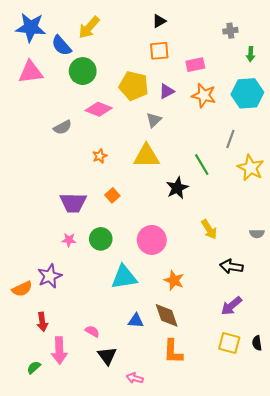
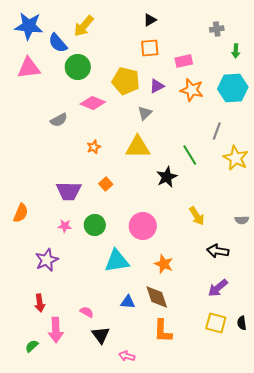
orange semicircle: (22, 289) -> (21, 213), moved, turned -42

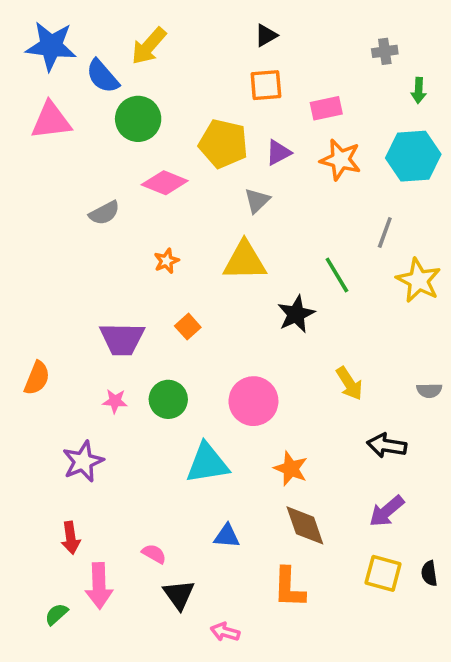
brown diamond: (157, 297) -> (305, 525), moved

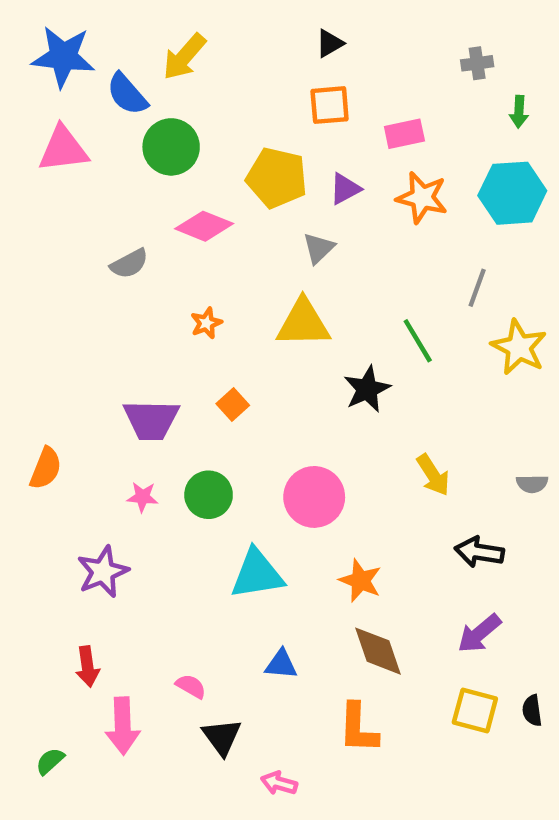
green semicircle: (56, 614) -> (50, 761), moved

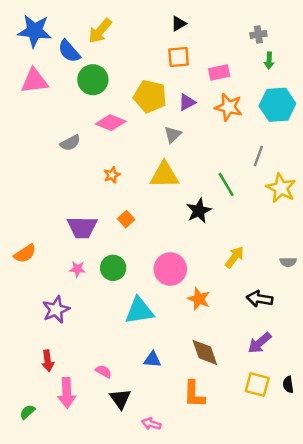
green arrow: (519, 112) -> (269, 61), moved
orange semicircle: (46, 468) -> (25, 254), turned 35
yellow arrow: (433, 475) -> (235, 257), turned -110
orange star: (360, 581) -> (199, 299), moved

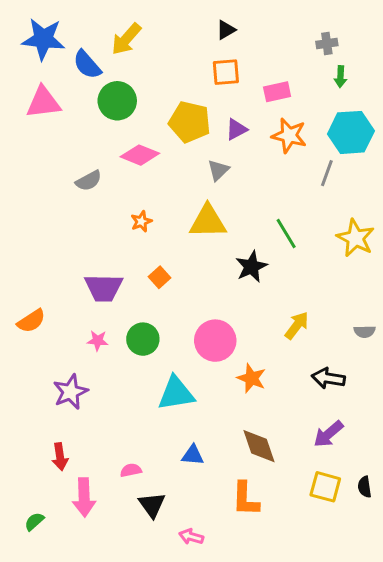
gray line: (258, 156) -> (327, 173), moved
pink semicircle: (104, 371) -> (131, 470), turned -42

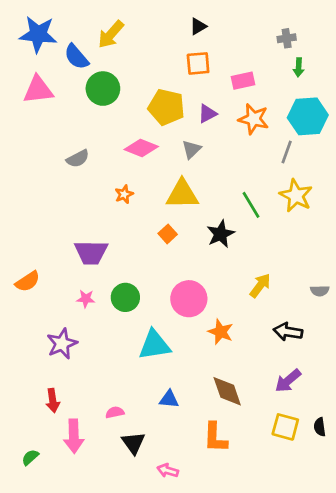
pink diamond: (140, 155) -> (141, 148), moved
yellow star: (356, 238) -> (296, 196), moved
orange square: (159, 277) -> (168, 234), moved

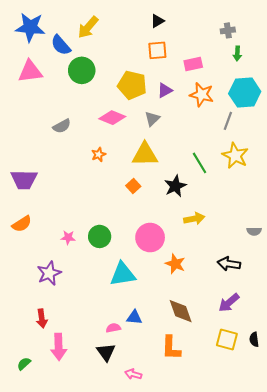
purple trapezoid: (91, 252) -> (24, 180), moved
yellow arrow: (260, 285) -> (194, 219), moved, turned 42
pink semicircle: (115, 412) -> (113, 328), moved

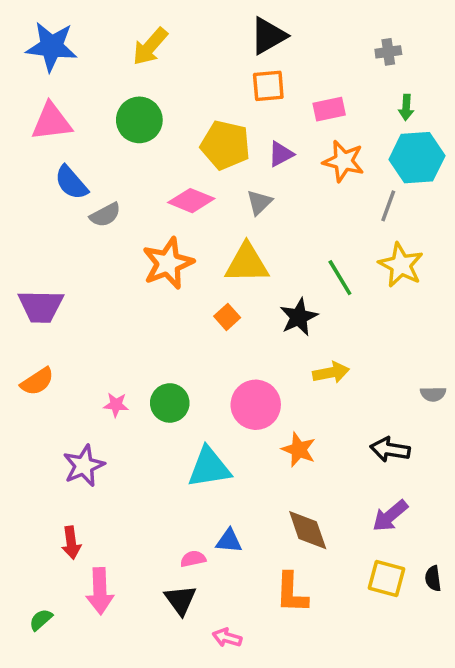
black triangle: (157, 21) -> (268, 36), size x1.6
blue semicircle: (61, 45) -> (71, 183), moved
green arrow: (237, 54) -> (406, 107), moved
orange star: (99, 154) -> (168, 263), size x2.0

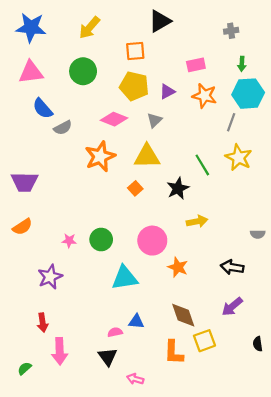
orange square: (268, 86) -> (135, 51), moved
yellow square: (386, 578) -> (204, 341), moved, turned -35

